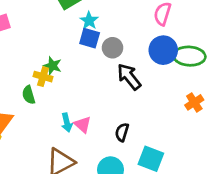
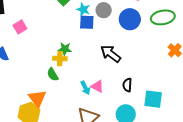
gray circle: (112, 48) -> (104, 10), moved
blue circle: (163, 50) -> (130, 19), moved
black arrow: (129, 77) -> (111, 54), moved

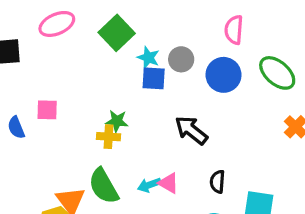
green ellipse: (163, 17) -> (277, 73), turned 50
pink square: (20, 27) -> (47, 110), moved, turned 32
green semicircle: (53, 74) -> (104, 186), moved, size x1.6
cyan arrow: (85, 88) -> (149, 185), turned 96

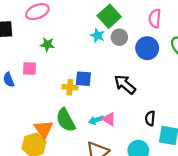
green square: (117, 33) -> (109, 16), moved
blue square: (154, 78) -> (83, 79), moved
green star: (117, 121) -> (47, 44), moved
black semicircle: (217, 182) -> (150, 118), moved

